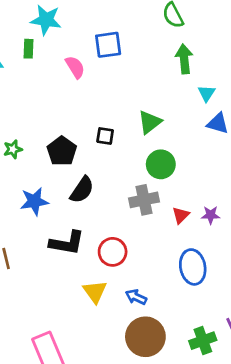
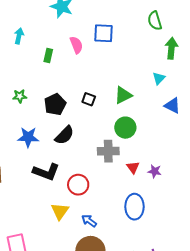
green rectangle: (29, 49) -> (48, 56), moved
green arrow: (184, 59) -> (171, 48), moved
cyan triangle: (207, 93) -> (159, 78), moved
red triangle: (181, 215) -> (133, 167), turned -32

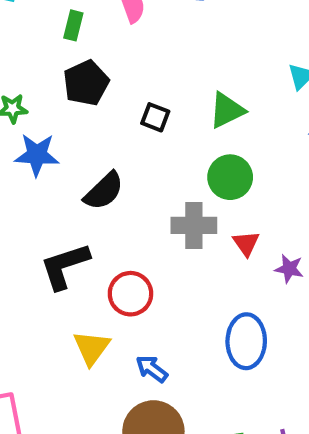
black pentagon: (55, 104) -> (86, 83), moved
blue star: (28, 137) -> (37, 155), moved
red triangle: (133, 167) -> (246, 243), moved
black L-shape: (46, 172) -> (65, 266), turned 140

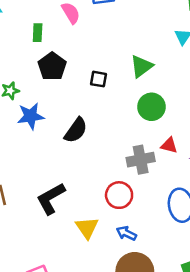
gray cross: (194, 225) -> (141, 160), moved
red triangle: (246, 243) -> (169, 145), turned -30
black L-shape: (65, 266) -> (51, 198), moved
red circle: (130, 294) -> (119, 195), moved

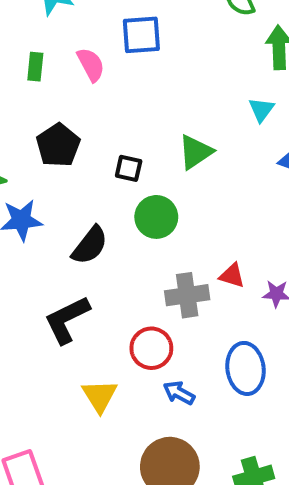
green rectangle: (38, 33) -> (35, 67), moved
green circle: (151, 107) -> (156, 217), moved
black L-shape: (51, 198) -> (67, 320), moved
blue arrow: (126, 233) -> (179, 393), moved

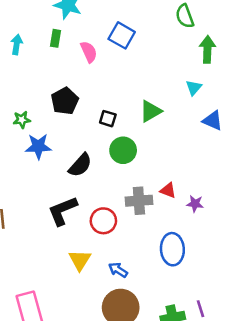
blue square: (141, 35) -> (122, 35), turned 30
green rectangle: (35, 67) -> (55, 38), moved
red circle: (151, 348) -> (103, 221), moved
blue arrow: (179, 393) -> (118, 270), moved

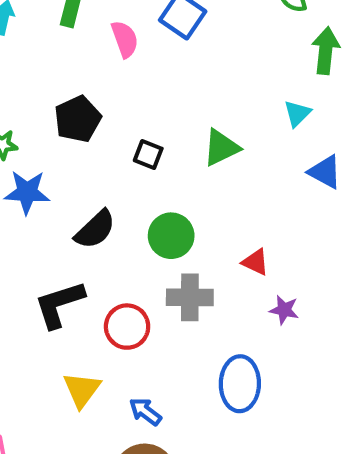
green circle: (123, 150) -> (171, 236), moved
red triangle: (168, 190) -> (255, 262), moved

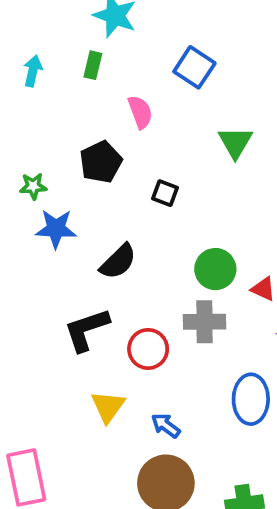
pink semicircle: (125, 39) -> (140, 112), moved
green triangle: (221, 148) -> (235, 142), moved, turned -33
green circle: (171, 236) -> (215, 269), moved

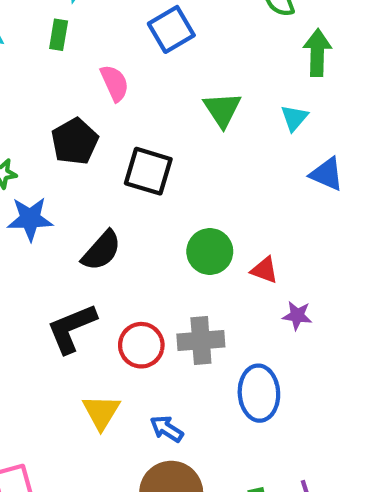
blue square: (194, 67) -> (171, 29), turned 30
black square: (165, 193) -> (148, 171), size x1.6
gray cross: (204, 322) -> (201, 340), moved

